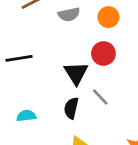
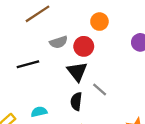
gray semicircle: (69, 14) -> (59, 42), moved
red circle: (103, 53) -> (84, 46), moved

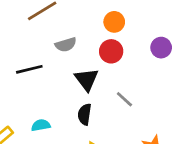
red circle: (84, 46) -> (111, 51), moved
gray line: (100, 89) -> (124, 99), moved

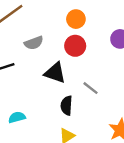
black triangle: (87, 79) -> (55, 73), turned -30
black semicircle: (84, 114) -> (66, 105), moved

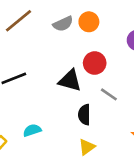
gray semicircle: (34, 43) -> (63, 24), moved
red circle: (75, 46) -> (95, 63), moved

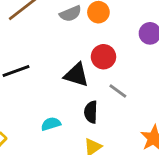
cyan semicircle: (32, 130) -> (51, 124), moved

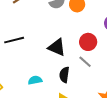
red circle: (103, 57) -> (88, 42), moved

